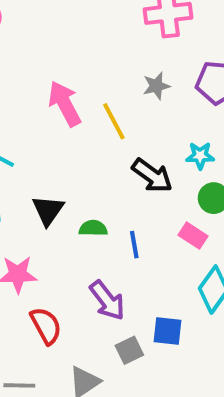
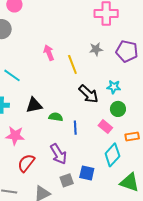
pink arrow: (65, 104) -> (49, 53), size x0.7
black triangle: (48, 210) -> (34, 105), turned 36
red semicircle: (46, 326) -> (26, 163), turned -120

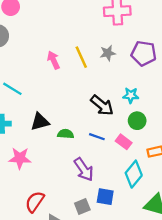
yellow line: (72, 64) -> (81, 57), moved
blue line: (75, 128) -> (97, 137), moved, turned -64
purple arrow: (58, 154) -> (84, 169), moved
red semicircle: (26, 163) -> (35, 202), moved

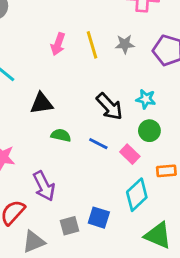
pink arrow: (53, 60) -> (58, 44), turned -144
black triangle: (40, 122) -> (42, 103), moved
purple arrow: (84, 169) -> (44, 186), moved

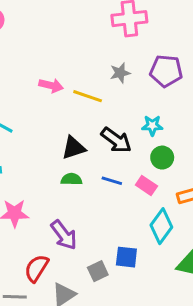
pink arrow: (58, 44) -> (51, 85), turned -85
yellow line: (92, 45) -> (88, 96), moved, turned -44
black triangle: (42, 103) -> (74, 148), moved

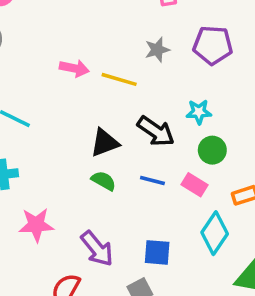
green semicircle: (71, 179) -> (104, 181), turned 30
blue square: (126, 257) -> (157, 252), moved

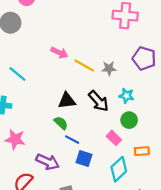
gray star: (157, 50) -> (109, 68), moved
blue line: (152, 181) -> (72, 140), moved
purple arrow: (97, 249) -> (47, 162), turned -40
blue square: (157, 252) -> (84, 158), moved

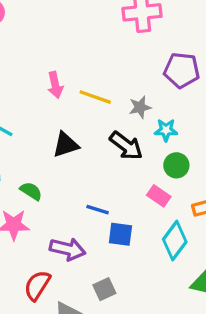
pink arrow: (59, 53) -> (55, 85), turned 63
gray star: (109, 68) -> (140, 107), moved
black triangle: (67, 101) -> (66, 145), moved
green semicircle: (61, 123) -> (31, 191), moved

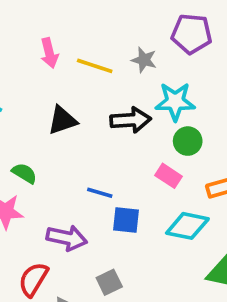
gray star: (140, 107) -> (144, 60), moved, turned 30
cyan star: (166, 130) -> (175, 102), size x1.5
black arrow: (126, 146) -> (131, 120), turned -40
cyan diamond: (175, 241) -> (187, 226), turned 66

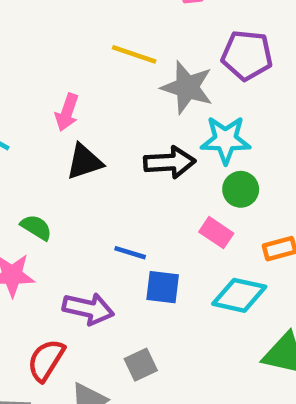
pink arrow: (49, 53) -> (67, 112), moved, turned 32
gray star: (144, 60) -> (187, 87), size x1.6
yellow line: (95, 66) -> (134, 54), moved

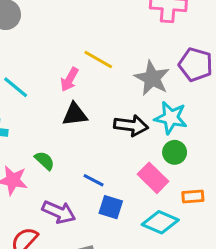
yellow line: (134, 54) -> (98, 60), moved
green semicircle: (36, 227) -> (45, 161), moved
pink rectangle: (216, 233) -> (153, 178), size x1.4

